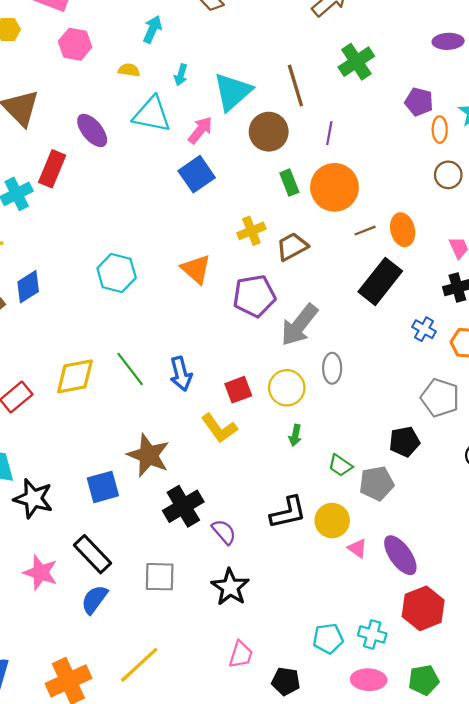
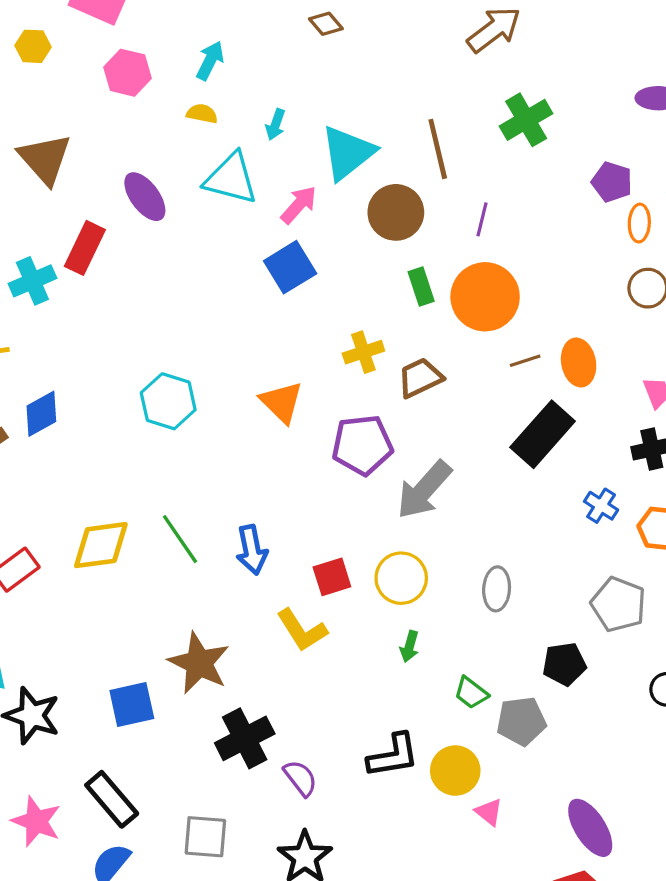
cyan arrow: (152, 29) -> (210, 61), moved
gray ellipse: (332, 368) -> (497, 589), moved
purple ellipse: (400, 555) -> (590, 828), moved

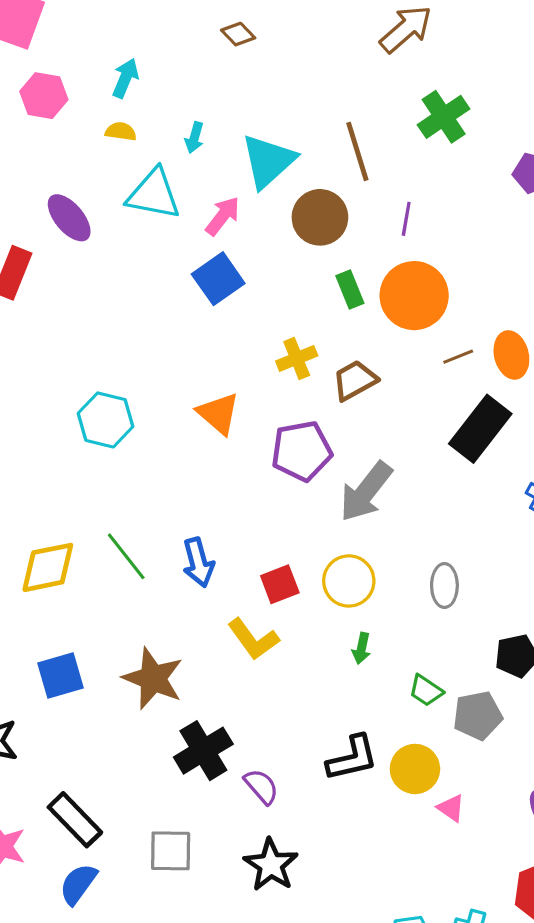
blue square: (132, 705) -> (61, 676), moved

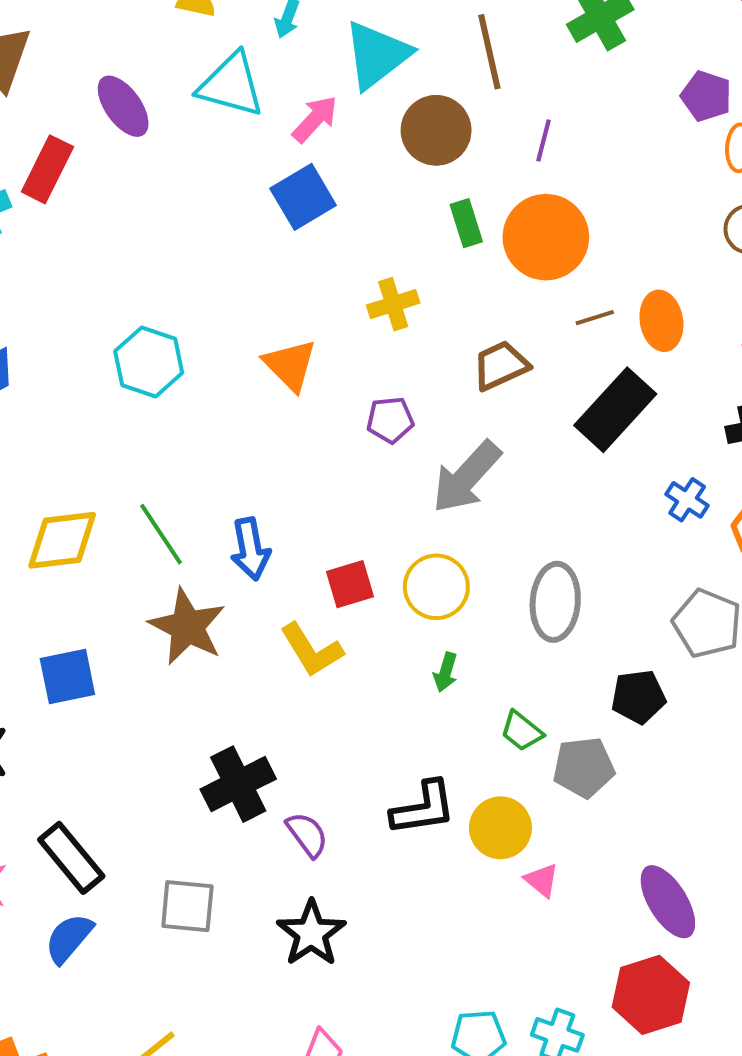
brown trapezoid: (355, 380) -> (501, 365), moved
purple pentagon: (302, 451) -> (390, 420), size x0.6
gray ellipse: (444, 586) -> (555, 602), size x1.4
brown star: (153, 679) -> (187, 627), moved

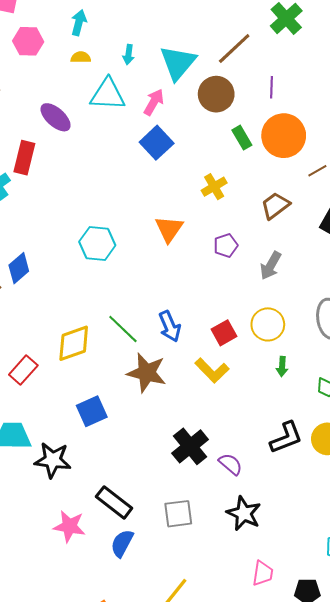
brown line: (489, 52) -> (234, 48), turned 72
orange triangle: (290, 365) -> (169, 229), turned 32
gray arrow: (466, 477) -> (271, 266), size x0.7

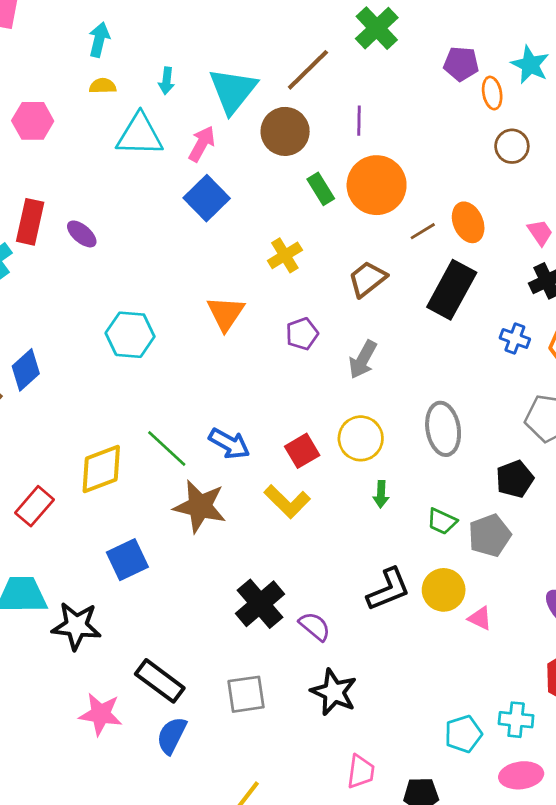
pink hexagon: (28, 41) -> (33, 121), moved
purple ellipse: (56, 117) -> (82, 234), moved, size x0.7
blue arrow: (170, 326) -> (229, 444), turned -36

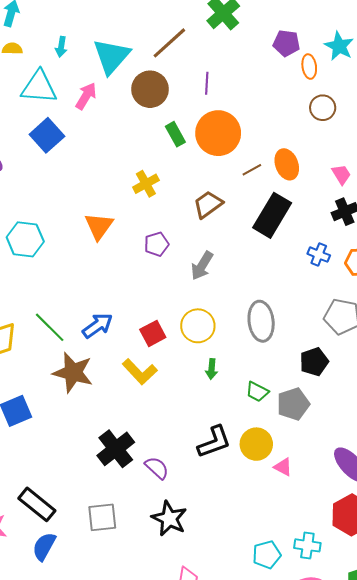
blue square: (207, 198) -> (47, 135), moved
blue arrow: (229, 444) -> (97, 326), turned -68

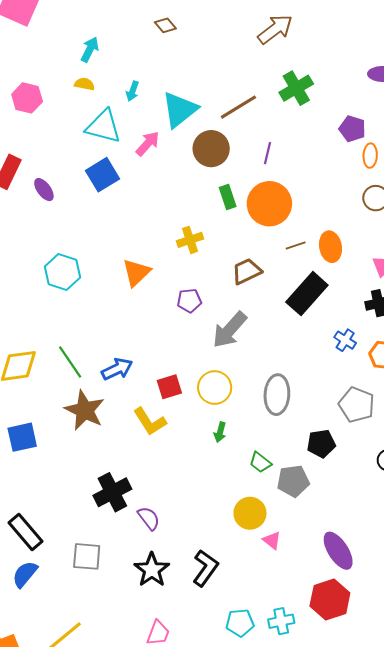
gray arrow: (202, 266) -> (230, 330), size x1.4
black L-shape: (214, 442) -> (205, 568), moved, turned -45
cyan cross: (307, 545) -> (281, 621), turned -30

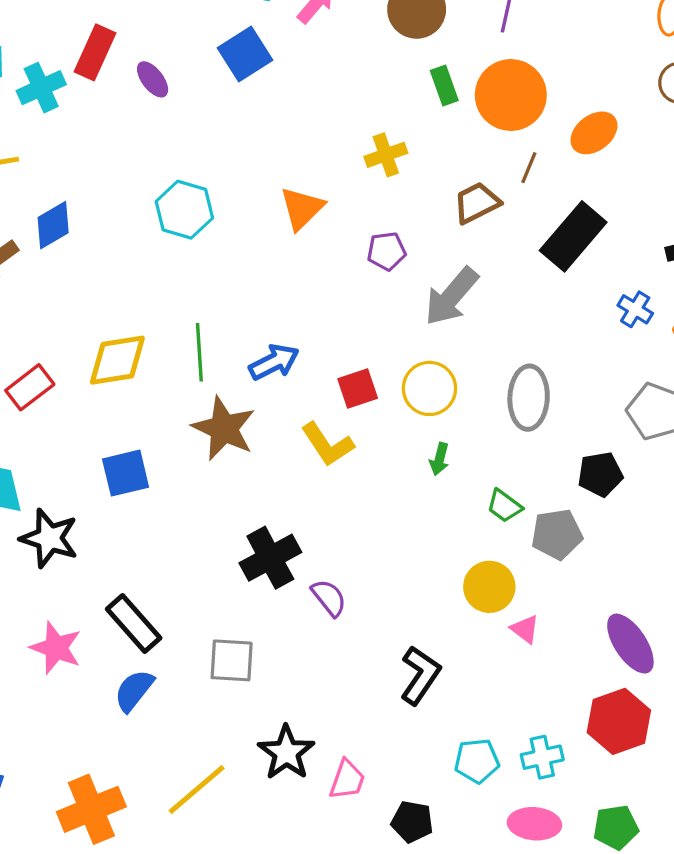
brown line: (296, 246) -> (529, 168), moved, turned -48
orange ellipse: (331, 247) -> (594, 133), moved, turned 64
green line: (70, 362) -> (199, 352), turned 32
black star: (152, 570) -> (286, 753), moved

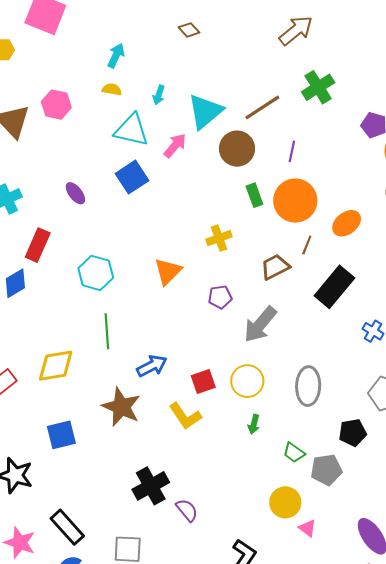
red rectangle: (95, 52) -> (38, 245), moved
green line: (199, 352) -> (107, 331), moved

